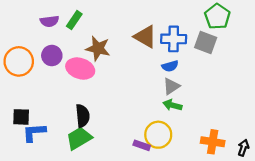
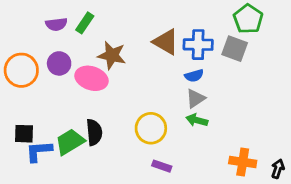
yellow circle: (158, 135) -> (151, 128), moved
green trapezoid: (79, 138) -> (70, 142), moved

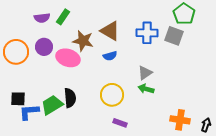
brown triangle: (166, 42) -> (110, 31), moved
blue semicircle: (194, 76) -> (110, 56), moved

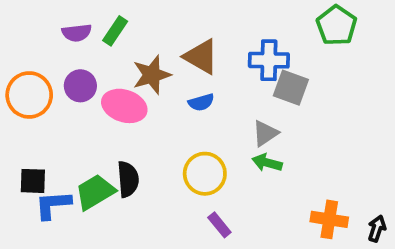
gray square: (174, 36) -> (291, 88), moved
brown star: (83, 41) -> (152, 75), turned -30
purple rectangle: (120, 123) -> (219, 225), turned 32

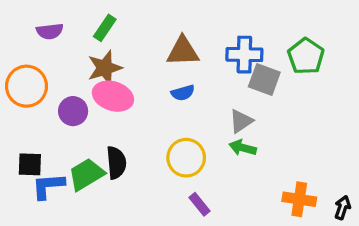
green pentagon: (337, 25) -> (306, 56), moved
purple semicircle: (77, 33) -> (50, 31), moved
brown triangle: (201, 57) -> (183, 51), turned -32
brown star: (152, 75) -> (105, 68), moved
purple circle: (80, 86) -> (73, 111), moved

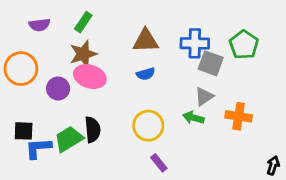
gray triangle: (241, 121) -> (204, 96), moved
orange cross: (299, 199) -> (239, 116), moved

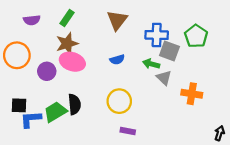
brown triangle: (146, 41) -> (117, 20), moved, turned -50
gray triangle: (204, 96) -> (164, 78), turned -42
green arrow: (193, 118) -> (151, 64), moved
purple rectangle: (159, 163) -> (128, 131), turned -40

